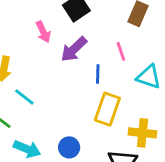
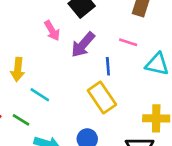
pink line: (121, 51) -> (128, 42), turned -48
yellow rectangle: (107, 109) -> (102, 98), moved, turned -48

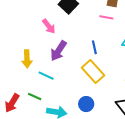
pink line: (128, 42) -> (106, 17), moved
purple arrow: (83, 45) -> (58, 51), moved

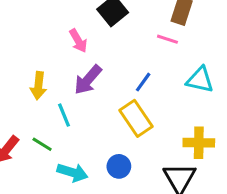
blue line: (94, 47) -> (143, 82), turned 40
cyan line: (46, 76) -> (64, 115), turned 35

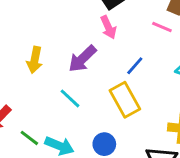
pink arrow: (78, 41) -> (108, 27), moved
cyan line: (64, 115) -> (70, 98), moved, turned -30
green line: (42, 144) -> (29, 138), moved

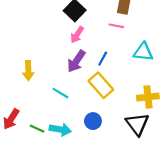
pink arrow: (108, 27) -> (77, 35), turned 70
purple arrow: (82, 59) -> (76, 61), moved

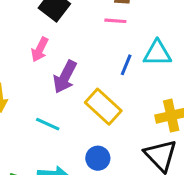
pink arrow: (77, 35) -> (40, 50), moved
blue line: (103, 59) -> (126, 65), moved

